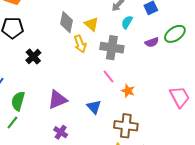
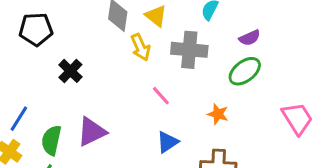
green ellipse: (175, 34) -> (245, 71), moved
pink line: (109, 76) -> (161, 96), moved
purple triangle: (57, 100) -> (92, 132), moved
blue triangle: (94, 107) -> (167, 142), turned 42

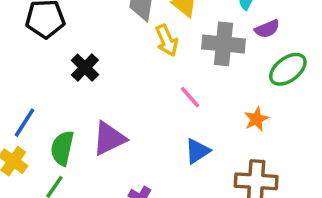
purple semicircle: (250, 38) -> (267, 29), moved
orange star: (218, 114) -> (256, 119), turned 30

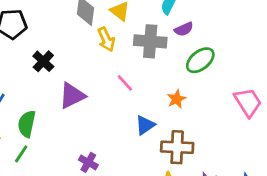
purple triangle: (109, 138) -> (72, 96), moved
blue triangle: (197, 151) -> (145, 125), moved

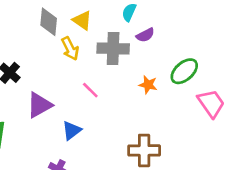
green ellipse: (200, 60) -> (184, 71), moved
orange star: (176, 99) -> (148, 85), moved, turned -30
blue triangle: (145, 125) -> (72, 130), moved

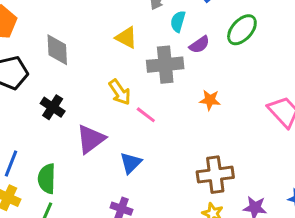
gray diamond: (49, 22) -> (57, 50), moved
yellow arrow: (70, 49) -> (120, 92), moved
green ellipse: (184, 71) -> (242, 30), moved

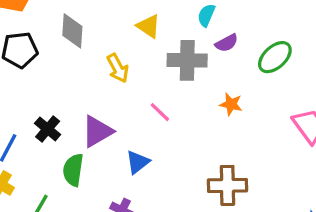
green ellipse: (242, 30) -> (275, 57), moved
yellow arrow: (120, 92) -> (118, 68), moved
black cross: (53, 107) -> (48, 129), moved
green semicircle: (47, 179) -> (73, 170), moved

